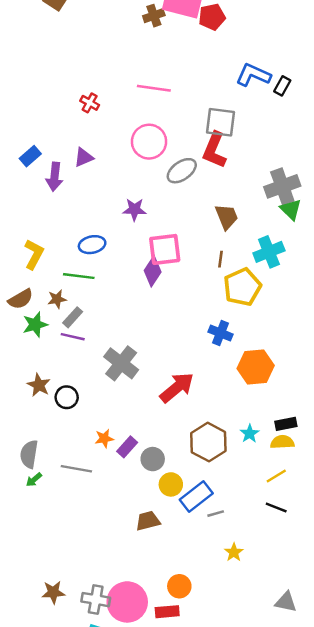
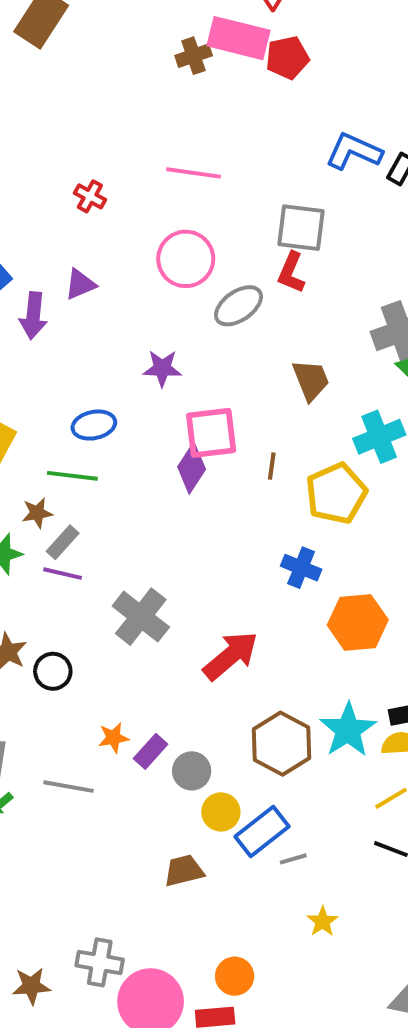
red L-shape: (214, 150) -> (291, 273), size x0.7
brown line: (220, 259) -> (272, 466), moved
cyan star: (250, 434) -> (348, 730), size x1.8
gray cross: (96, 600) -> (100, 962), moved

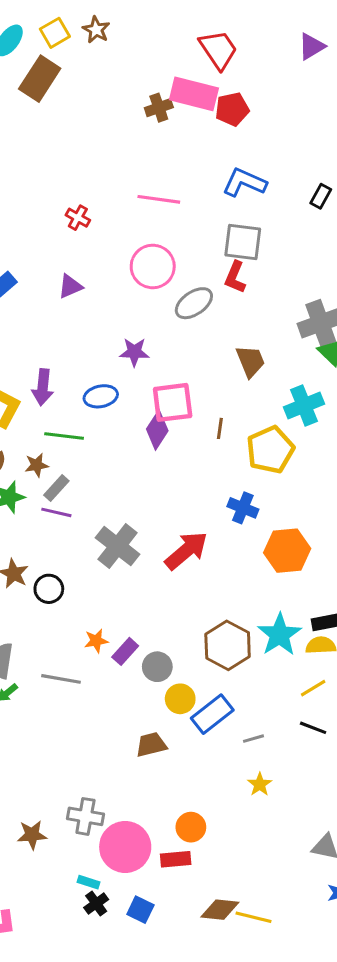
blue L-shape: (354, 151) -> (244, 182), moved
purple arrow: (33, 316) -> (43, 387), moved
blue ellipse: (94, 425) -> (101, 396), moved
red arrow: (231, 656) -> (186, 551), moved
gray line: (293, 859) -> (254, 739), moved

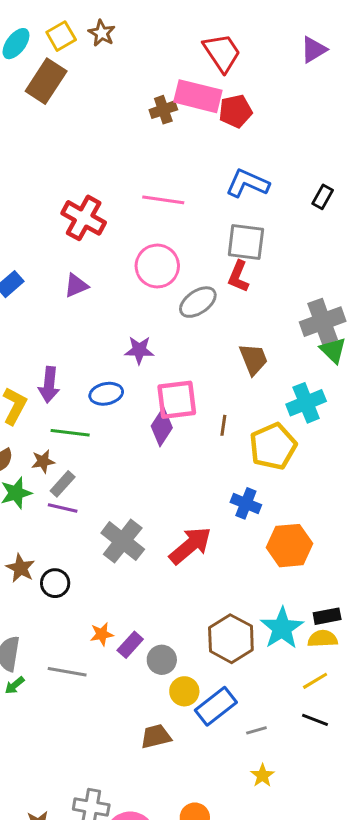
red cross: (78, 218) -> (84, 218), size x1.8

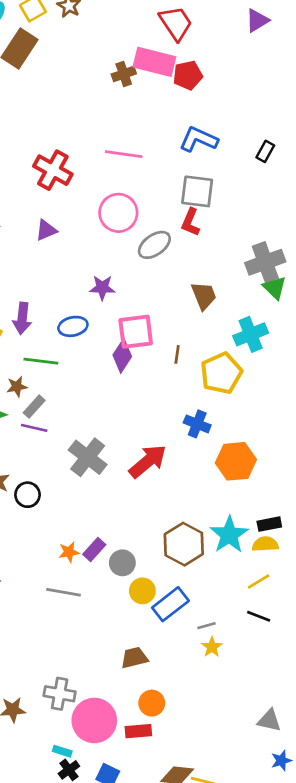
orange star: (102, 634) -> (69, 552), moved
gray line: (67, 672) -> (64, 592), moved
brown trapezoid: (156, 736) -> (134, 658), moved
yellow star: (262, 775) -> (212, 647), moved

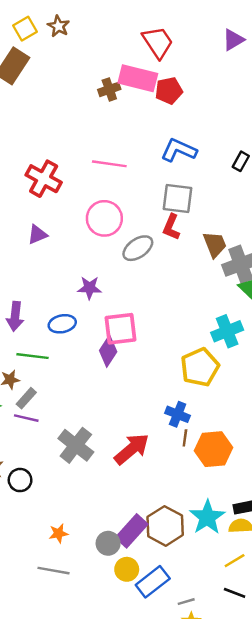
brown trapezoid: (204, 296) -> (215, 244), moved
brown line: (177, 354) -> (185, 438), moved
purple rectangle: (94, 549) -> (132, 531), moved, size x1.5

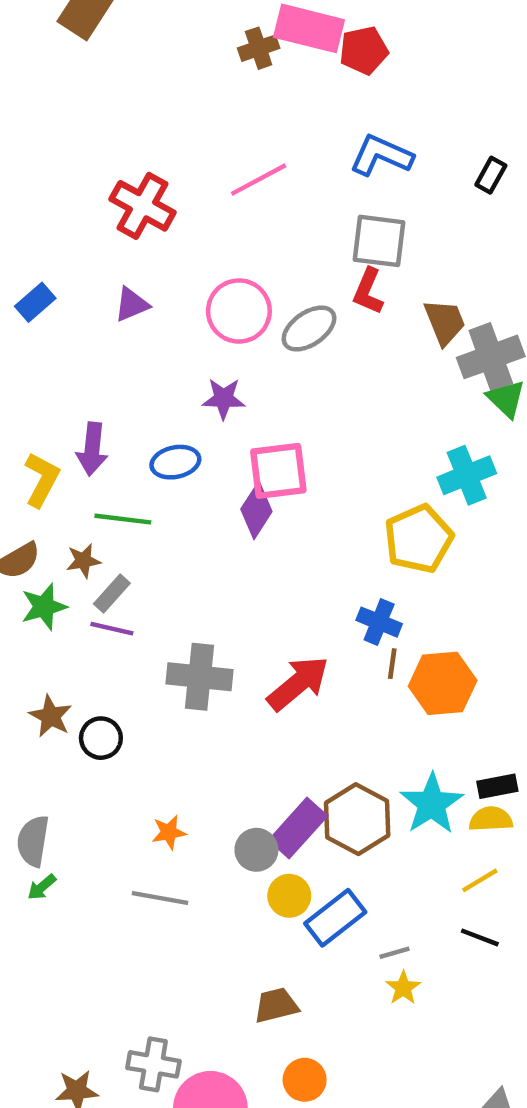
pink line: (109, 164) -> (259, 180), turned -36
pink circle: (104, 218) -> (239, 311), moved
gray cross: (76, 445) -> (199, 677), turned -32

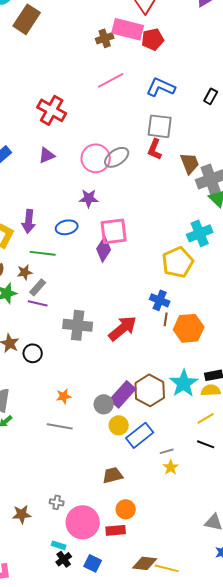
pink line: (259, 180) -> (111, 80), moved
gray ellipse: (309, 329) -> (117, 157), moved
gray cross: (153, 1064) -> (57, 502), size x0.6

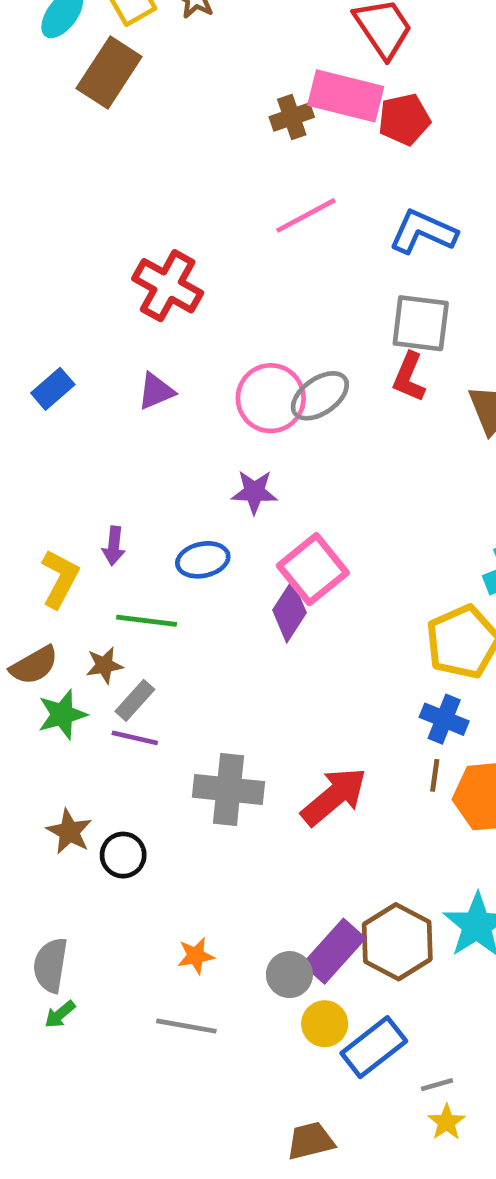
purple arrow: (29, 221) -> (114, 546), size x0.7
pink square: (114, 231) -> (313, 569), turned -32
blue cross: (160, 300) -> (444, 719), moved

